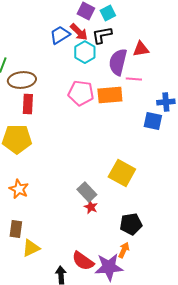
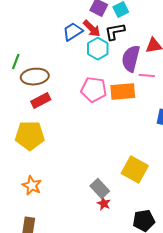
red rectangle: (28, 104) -> (41, 101), turned 60

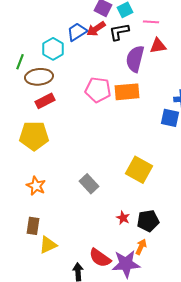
red arrow: (92, 29) -> (96, 29), turned 102
cyan hexagon: (98, 49) -> (53, 49), moved
pink line: (147, 76) -> (151, 22), moved
gray rectangle: (100, 189) -> (89, 184), moved
red star: (104, 204) -> (123, 218), moved

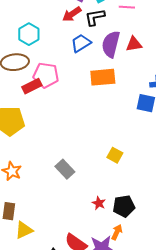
blue trapezoid: (77, 32) -> (81, 43), moved
red triangle: (158, 46) -> (134, 44), moved
pink pentagon: (98, 90) -> (46, 75), moved
red rectangle: (45, 101) -> (32, 86), moved
yellow square: (139, 170) -> (115, 155), size x0.6

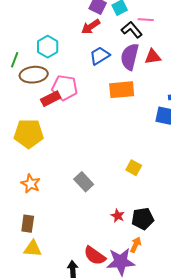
black L-shape: (95, 17) -> (132, 30), moved, turned 60
yellow triangle: (24, 230) -> (33, 249), moved, turned 30

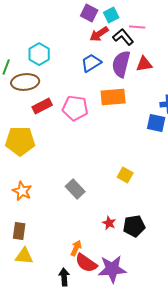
red arrow: (91, 27) -> (99, 34), moved
pink pentagon: (65, 88) -> (75, 108), moved
orange arrow: (136, 245) -> (76, 248), moved

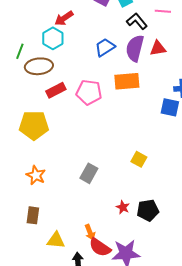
pink line: (137, 27) -> (163, 11), moved
red arrow: (99, 34) -> (64, 18), moved
gray rectangle: (75, 189) -> (89, 173), turned 72
orange arrow: (76, 248) -> (90, 232), turned 133
yellow triangle: (24, 256) -> (56, 240), moved

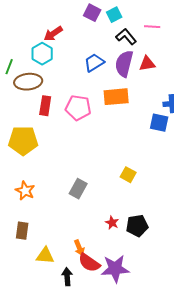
red rectangle: (56, 90) -> (45, 106), turned -54

